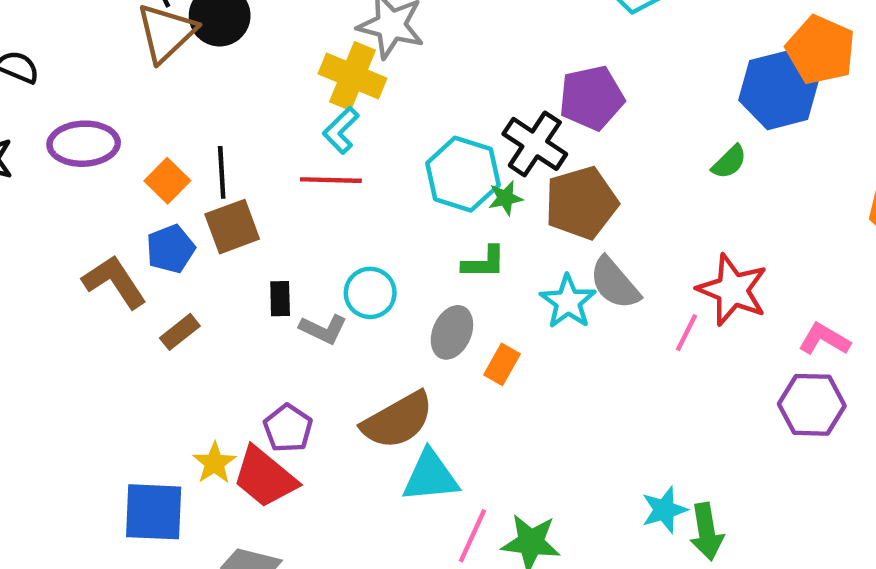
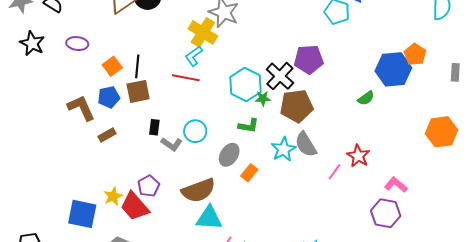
orange pentagon: (821, 50) -> (415, 54), size x0.7
purple ellipse: (84, 144) -> (77, 44), size x0.7
red star: (733, 290) -> (358, 156), size x0.7

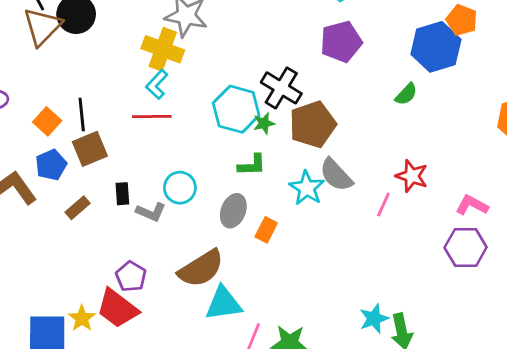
purple pentagon: (309, 59) -> (341, 42), moved
brown rectangle: (107, 135) -> (78, 208), moved
yellow star: (113, 196) -> (82, 318), moved

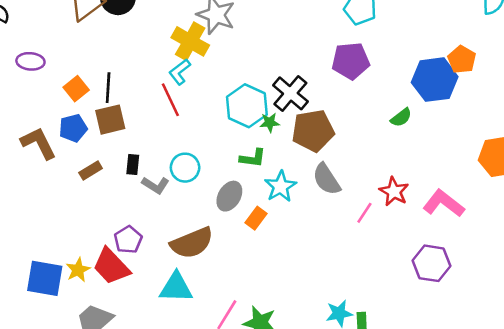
red line: (152, 116) -> (170, 100), turned 56
cyan star: (307, 188) -> (281, 186), moved
pink L-shape: (472, 205) -> (444, 203), moved, size x1.4
cyan triangle: (223, 303) -> (176, 287), moved

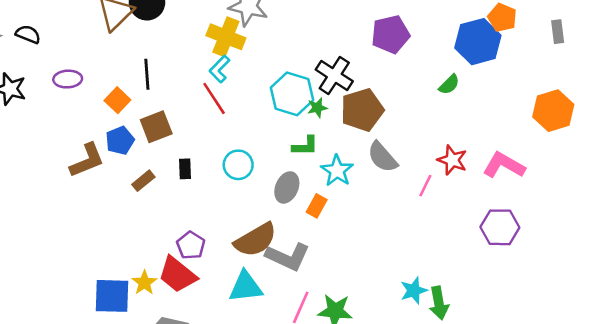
black line: (108, 88) -> (147, 74), moved
brown L-shape: (39, 143) -> (87, 160), turned 102
gray L-shape: (155, 185) -> (288, 257), moved, size x1.6

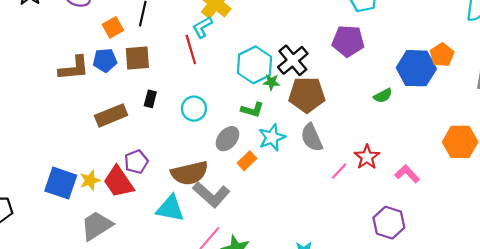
pink L-shape: (504, 165) -> (407, 174), size x0.7
brown rectangle: (143, 181) -> (111, 115), moved, size x1.6

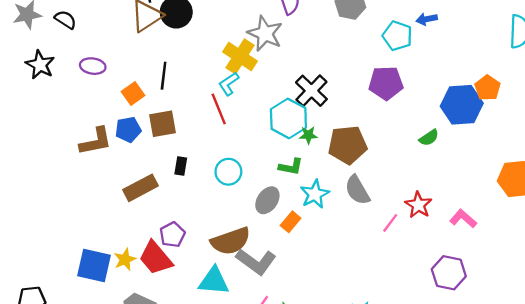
black cross: (293, 60) -> (311, 91), moved

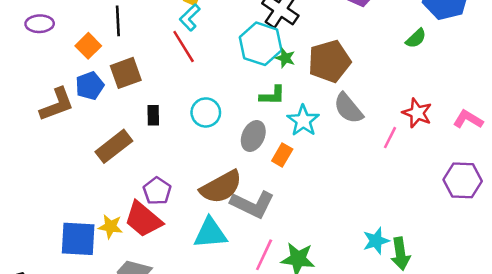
green star: (308, 135) -> (285, 58), turned 30
yellow star: (125, 259) -> (110, 227), turned -30

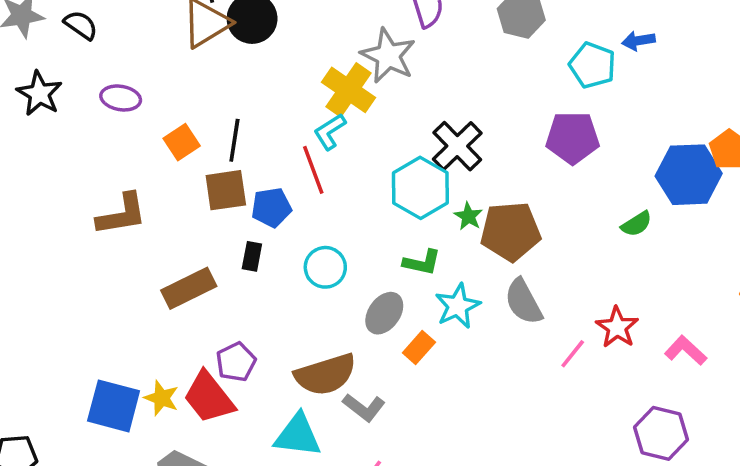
black line: (118, 21) -> (234, 140), moved
green star: (285, 58) -> (468, 216), moved
blue pentagon: (90, 86) -> (271, 207), moved
gray L-shape: (252, 204) -> (364, 407), size x0.7

